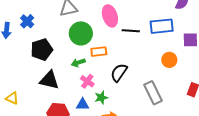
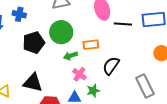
blue cross: (27, 21) -> (19, 14), turned -32
green circle: (81, 33) -> (61, 32), moved
black triangle: (49, 80) -> (33, 83), moved

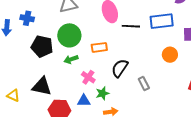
black pentagon: (34, 43) -> (42, 46), turned 30
green arrow: (70, 56) -> (71, 59), moved
gray rectangle: (145, 86) -> (144, 83), moved, size x0.6

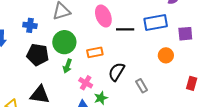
blue cross: (27, 18) -> (30, 25), moved
green arrow: (71, 59) -> (67, 66), turned -48

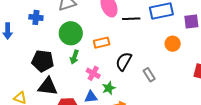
black pentagon: (38, 55) -> (43, 61), moved

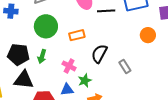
green arrow: (74, 57) -> (42, 56), moved

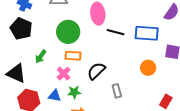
green circle: (46, 26) -> (68, 32), moved
orange rectangle: (77, 35) -> (73, 56), moved
black pentagon: (18, 54) -> (21, 29), moved

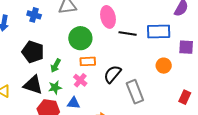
black pentagon: (21, 29) -> (33, 52), moved
gray rectangle: (117, 91) -> (135, 92), size x1.6
green star: (74, 92) -> (55, 88), moved

